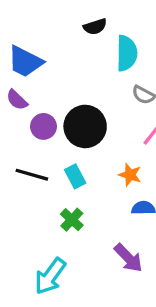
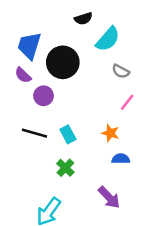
cyan semicircle: (127, 53) -> (108, 39), turned 40
blue trapezoid: (25, 62) -> (29, 46), turned 80
black circle: (85, 126) -> (63, 62), moved

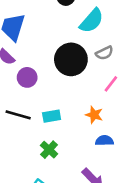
black circle: (63, 62) -> (71, 59), moved
gray semicircle: (121, 71) -> (104, 53), turned -54
cyan rectangle: (68, 134) -> (52, 116), turned -72

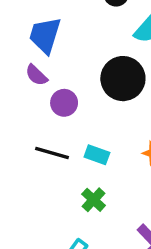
cyan rectangle: (52, 116) -> (97, 155), turned 30

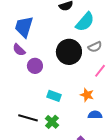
black line: (52, 153) -> (28, 118), moved

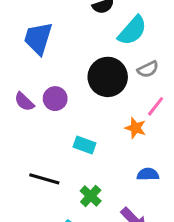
purple semicircle: (19, 50) -> (24, 102), moved
orange star: (87, 95) -> (135, 128), moved
green cross: (52, 122) -> (91, 196), moved

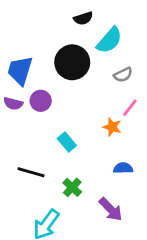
blue trapezoid: (38, 38) -> (20, 71), moved
black circle: (108, 77) -> (72, 62), moved
purple semicircle: (24, 102) -> (13, 104), turned -30
cyan rectangle: (84, 145) -> (67, 142), turned 30

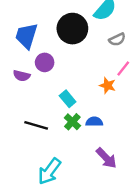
purple semicircle: (13, 104) -> (22, 76), moved
blue semicircle: (123, 168) -> (94, 122), moved
green cross: (72, 187) -> (72, 122), moved

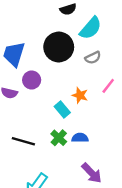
gray semicircle: (117, 39) -> (93, 58), moved
orange star: (108, 85) -> (80, 95), moved
cyan rectangle: (68, 99) -> (62, 109), moved

